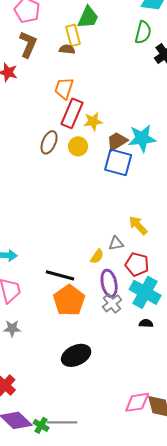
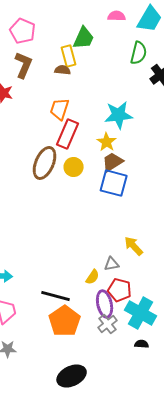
yellow star: (93, 121) -> (107, 142), moved, turned -30
cyan star: (142, 138) -> (119, 115), moved
brown ellipse: (49, 142) -> (45, 163), size x1.4
red pentagon: (137, 264) -> (120, 290), moved

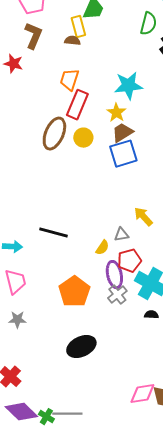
blue square: (114, 183) -> (123, 154), turned -32
red pentagon: (120, 290) -> (129, 261), turned -30
black line: (56, 296) -> (53, 233), moved

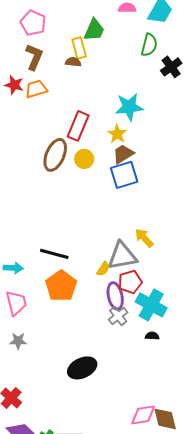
orange trapezoid: (69, 80) -> (36, 89), moved, turned 55
gray triangle: (121, 235) -> (122, 256), size x2.0
orange pentagon: (74, 292) -> (61, 286), moved

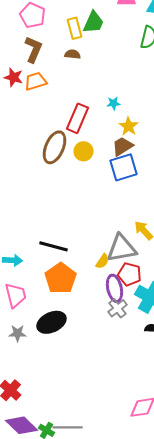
yellow rectangle: (79, 48) -> (74, 28), moved
cyan star: (129, 107) -> (114, 103), moved, size x0.5
yellow star: (117, 134) -> (128, 126), moved
red pentagon: (130, 282) -> (130, 274), turned 30
black ellipse: (82, 368) -> (52, 322), moved

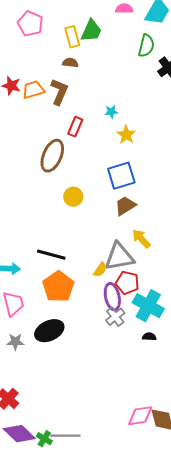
brown L-shape: (34, 49) -> (59, 92), moved
red rectangle: (78, 118) -> (75, 127), size x0.7
brown trapezoid: (122, 146) -> (125, 206), moved
yellow circle: (84, 151) -> (73, 197), moved

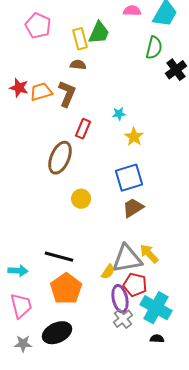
yellow arrow: (141, 239) -> (149, 254), moved

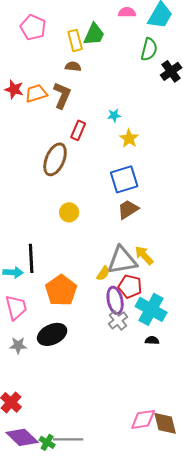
yellow circle: (81, 199) -> (69, 212), moved
black line: (59, 257) -> (31, 258), moved, turned 72

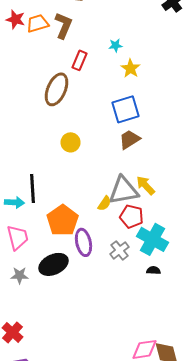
purple ellipse: (115, 300) -> (84, 242), moved

